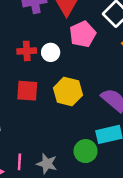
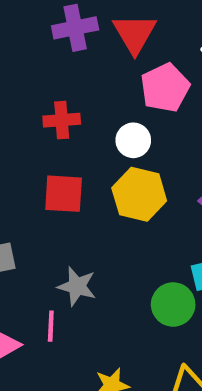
white circle: (51, 52) -> (133, 140), moved
gray star: (47, 164) -> (77, 286), moved

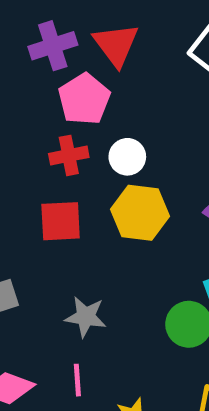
pink pentagon: (165, 88) -> (84, 99), moved
red cross: (62, 120) -> (69, 155), moved
pink line: (51, 326) -> (77, 380), moved

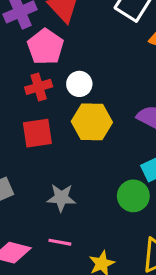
pink line: (77, 380) -> (60, 242), turned -70

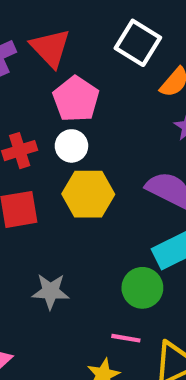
pink pentagon: (45, 47) -> (76, 99), moved
pink line: (60, 242) -> (126, 338), moved

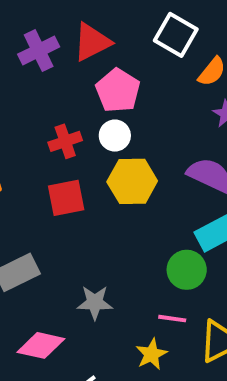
red triangle: (50, 48) -> (92, 42), turned 48
gray star: (51, 291) -> (95, 303), moved

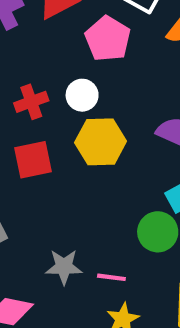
pink pentagon: (118, 91) -> (108, 39), moved
pink line: (172, 319) -> (111, 277), moved

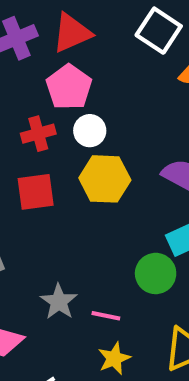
pink pentagon: (108, 39) -> (69, 87), moved
gray star: (64, 267) -> (59, 302), turned 30

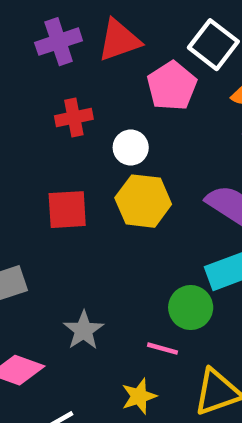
pink pentagon: (69, 87) -> (172, 86), moved
red cross: (38, 134) -> (74, 117), moved
pink line: (106, 316) -> (162, 349), moved

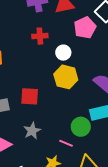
red square: (67, 210) -> (30, 96), moved

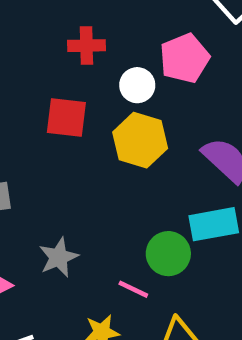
pink pentagon: (85, 28) -> (185, 58), moved
red square: (30, 96) -> (66, 118), moved

